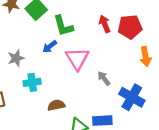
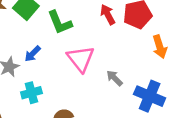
blue arrow: (50, 47) -> (33, 54), moved

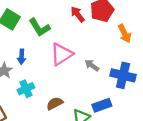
blue arrow: (33, 54) -> (22, 57), turned -32
pink triangle: (81, 59) -> (62, 54), turned 45

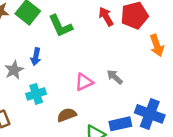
pink triangle: (62, 54) -> (84, 82), moved, size x0.7
blue cross: (123, 75) -> (150, 114), moved

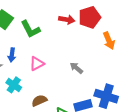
red arrow: (106, 17) -> (67, 20), turned 133
pink triangle: (84, 82) -> (37, 64), moved
cyan cross: (36, 94) -> (14, 85), turned -35

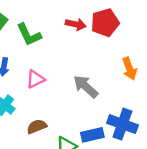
orange arrow: (109, 41) -> (129, 69), moved
gray arrow: (76, 68) -> (86, 86), size x1.5

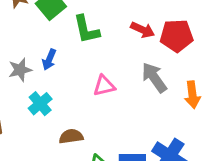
pink triangle: (35, 79) -> (104, 86), moved
gray arrow: (86, 86) -> (154, 78), moved

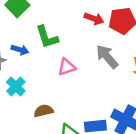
green L-shape: (86, 29) -> (47, 37), moved
blue arrow: (49, 60) -> (20, 50), turned -91

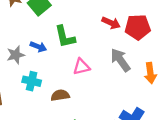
cyan cross: (16, 86) -> (32, 81), turned -36
brown semicircle: (44, 111) -> (60, 95), moved

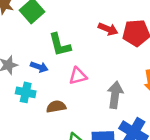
blue arrow: (38, 47) -> (39, 67), moved
gray arrow: (120, 60) -> (115, 95), moved, turned 45

